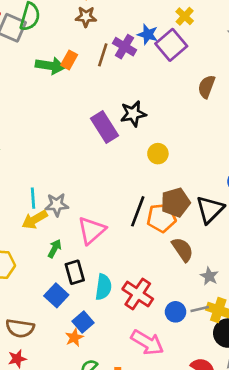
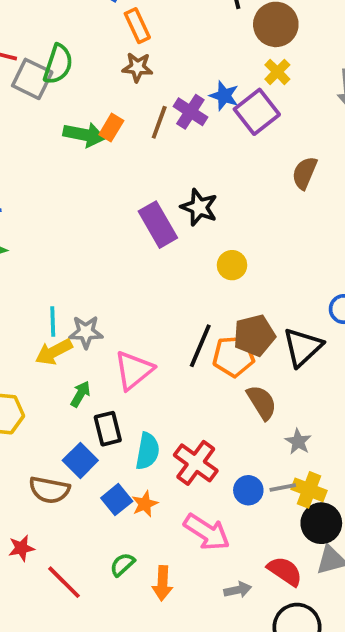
black star: (133, 114) -> (199, 207), turned 30
brown semicircle: (20, 328) -> (49, 490), moved
orange star: (74, 338) -> (145, 504), moved

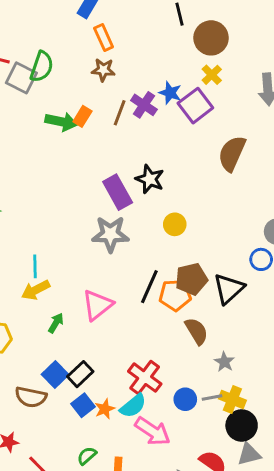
brown semicircle: (305, 173) -> (232, 153), size x1.4
gray star: (86, 332) -> (110, 234), moved, size x1.4
black rectangle: (108, 429) -> (80, 374), moved, turned 60
cyan semicircle: (147, 451) -> (133, 406), moved, turned 40

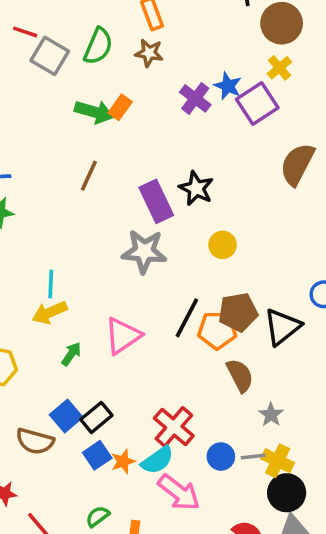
green semicircle: (42, 67) -> (98, 46), moved
brown line: (120, 113) -> (89, 176), moved

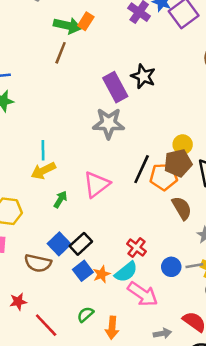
brown line: (89, 176) -> (61, 53), moved
yellow circle: (223, 245) -> (183, 145), moved
red cross: (174, 427) -> (136, 248), size x0.7

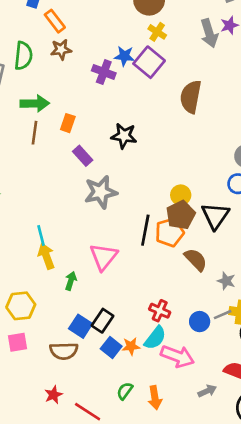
orange rectangle: (86, 21) -> (68, 123), moved
purple rectangle: (115, 87) -> (83, 156), moved, size x0.7
yellow arrow: (43, 171) -> (46, 256), turned 110
orange star: (102, 274) -> (131, 346), turned 30

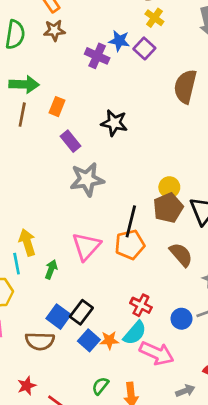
purple square: (149, 62) -> (144, 48), size x0.7
orange pentagon: (170, 232) -> (130, 245), moved
cyan line: (41, 236) -> (17, 264), moved

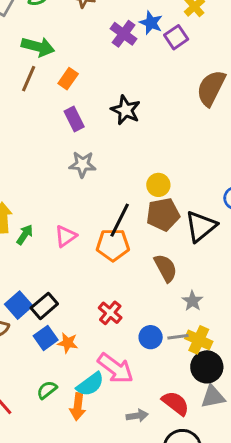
gray star: (87, 179) -> (82, 164), size x0.7
yellow circle: (169, 187) -> (158, 185), moved
pink triangle: (86, 246) -> (66, 236), size x0.7
green arrow: (51, 269) -> (25, 235), moved
cyan semicircle: (135, 333) -> (90, 384), moved

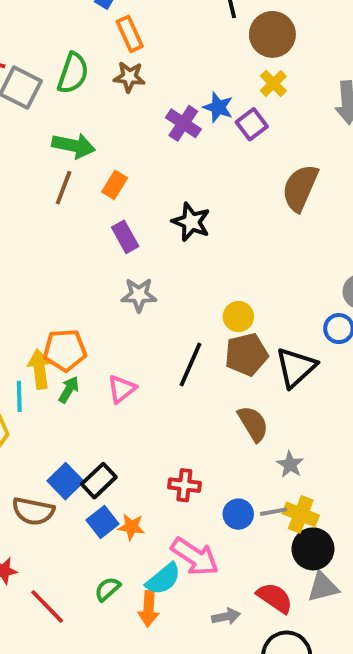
orange pentagon: (113, 245) -> (65, 350), moved
red cross: (110, 313) -> (184, 485), turned -30

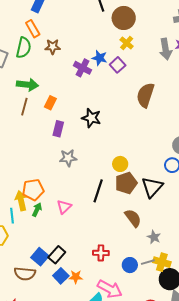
orange rectangle: (130, 34) -> (33, 29), moved
purple rectangle: (125, 237) -> (58, 129), turned 49

